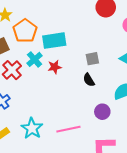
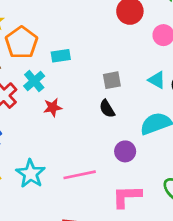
cyan rectangle: (54, 41) -> (61, 56), size x0.6
red star: (55, 67) -> (53, 107), moved

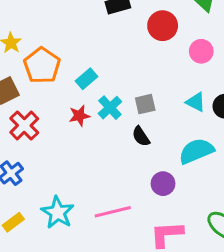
cyan rectangle: (61, 56) -> (87, 79), turned -30
cyan cross: (34, 81) -> (110, 108), moved
red star: (53, 107) -> (79, 116), moved

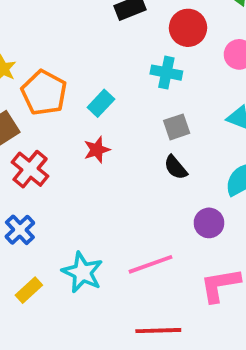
cyan cross: (110, 108) -> (166, 73), moved, turned -30

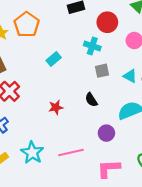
orange pentagon: (44, 93) -> (27, 25), moved
gray square: (177, 127) -> (102, 71), moved
red star: (97, 150) -> (56, 107), moved

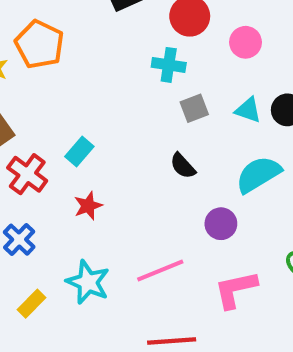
cyan rectangle: (54, 59) -> (79, 151), moved
red star: (56, 107) -> (88, 206), moved

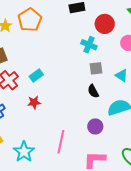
black semicircle: (183, 166) -> (93, 91), moved
pink line: (160, 271) -> (61, 142), turned -70
cyan star: (88, 282) -> (24, 152), moved

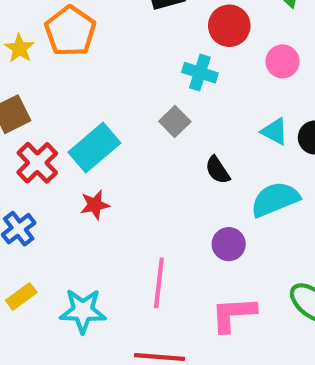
gray square: (96, 68) -> (175, 122), moved, turned -32
cyan rectangle: (36, 75) -> (94, 148), size x1.6
cyan star: (24, 152) -> (83, 311), turned -30

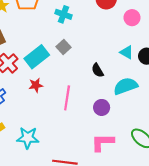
cyan cross: (200, 73) -> (63, 14), moved
gray square: (175, 122) -> (63, 47), moved
pink line: (159, 283) -> (67, 98), moved

